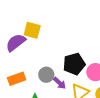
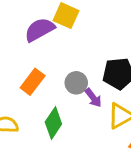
orange rectangle: (17, 79) -> (33, 82), turned -42

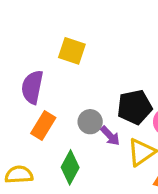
purple semicircle: (40, 30) -> (32, 87), moved, turned -44

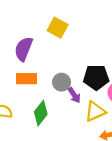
orange rectangle: (43, 125) -> (27, 79), turned 48

